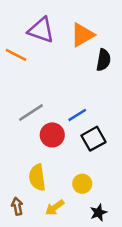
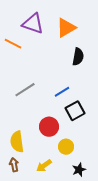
black semicircle: (104, 60) -> (78, 57), moved
red circle: (52, 135) -> (49, 127), moved
yellow semicircle: (37, 177) -> (17, 142), moved

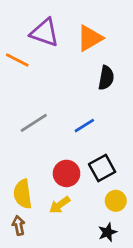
black square: (75, 111) -> (102, 168), moved
yellow circle: (66, 147) -> (116, 201), moved
yellow arrow: (44, 166) -> (60, 205), moved

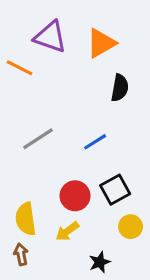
black star: (108, 232) -> (100, 262), moved

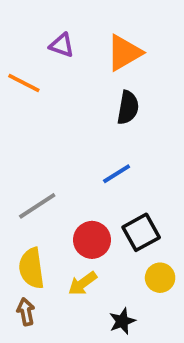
purple triangle: (50, 37) -> (62, 45), size x0.6
black semicircle: (120, 88) -> (128, 108), moved
gray line: (38, 139) -> (37, 206), moved

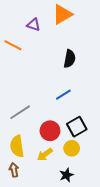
orange triangle: (124, 53) -> (62, 14), moved
yellow circle: (160, 278) -> (72, 148), moved

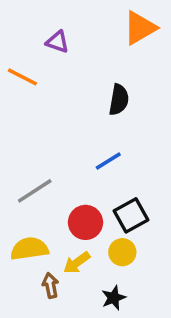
orange triangle: (62, 14) -> (140, 28), moved
yellow semicircle: (17, 146) -> (29, 249), turned 90
brown arrow: (14, 170) -> (50, 285), moved

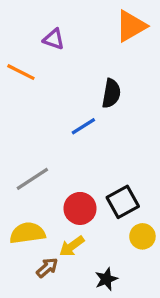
blue line: (108, 161) -> (83, 126), moved
yellow circle: (122, 252) -> (142, 236), moved
brown arrow: (50, 285) -> (47, 268), turned 60

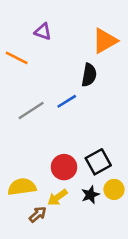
orange triangle: (131, 26) -> (105, 41), moved
gray line: (32, 179) -> (31, 111), moved
black star: (106, 279) -> (90, 195), moved

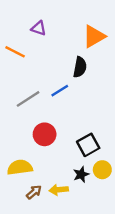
red circle: (64, 167) -> (45, 134), moved
yellow arrow: (57, 197) -> (59, 190), moved, turned 30

